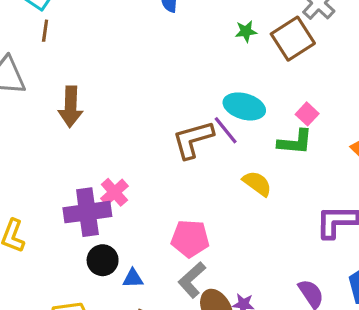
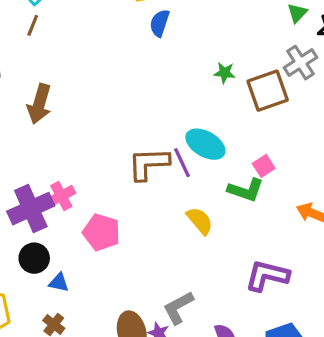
purple cross: (87, 212) -> (31, 209), turned -30
pink pentagon: (190, 239) -> (101, 232), moved
gray L-shape: (192, 280) -> (178, 308), moved

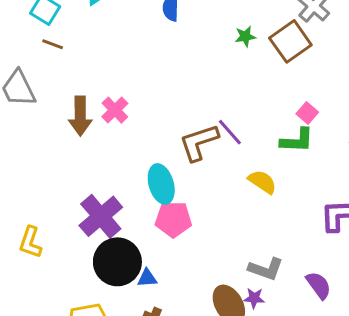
brown line: (33, 25) -> (53, 44), turned -75
cyan ellipse: (205, 144) -> (161, 184), moved, turned 60
pink cross: (61, 196) -> (115, 110), moved
black circle: (34, 258) -> (117, 262), size x1.6
gray L-shape: (178, 308) -> (266, 269), turned -116

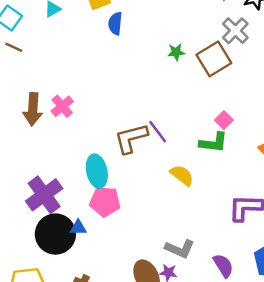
blue triangle: (147, 278) -> (78, 228), moved

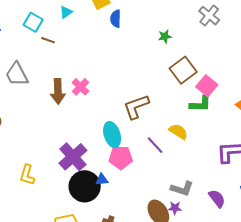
brown line: (14, 47) -> (48, 40), moved
brown square: (214, 59) -> (183, 70), moved
pink square: (224, 120) -> (207, 86), size x1.5
purple line: (158, 132) -> (155, 145), moved

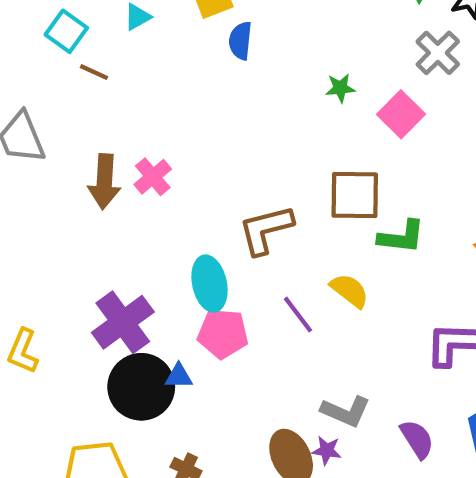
brown square: (183, 70) -> (355, 195), moved, turned 32
pink square: (207, 86) -> (401, 114), moved

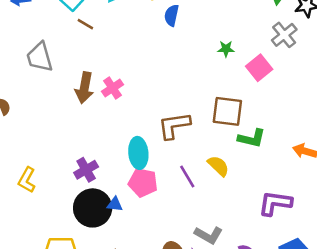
purple cross: (123, 322) -> (86, 170), size x0.7

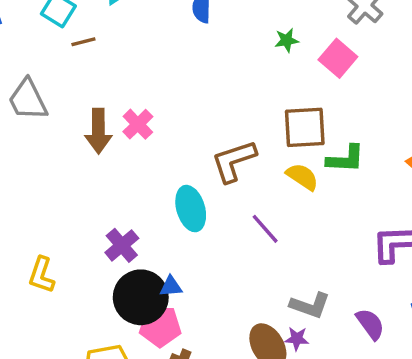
brown line: (85, 24) -> (83, 42), turned -35
yellow semicircle: (218, 166) -> (302, 177), moved
pink pentagon: (143, 183) -> (160, 326), moved

